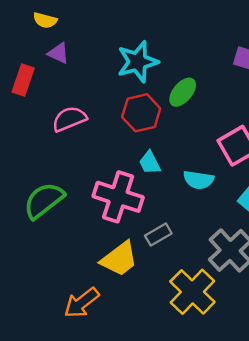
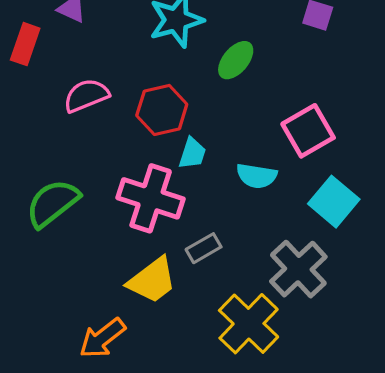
red hexagon: (141, 113) -> (162, 110), moved
cyan trapezoid: (150, 163) -> (192, 153), turned -135

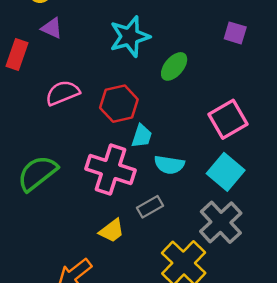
cyan semicircle: (257, 176) -> (169, 165), moved
cyan square: (334, 202) -> (226, 172), moved
yellow trapezoid: (152, 280) -> (112, 231), size x0.7

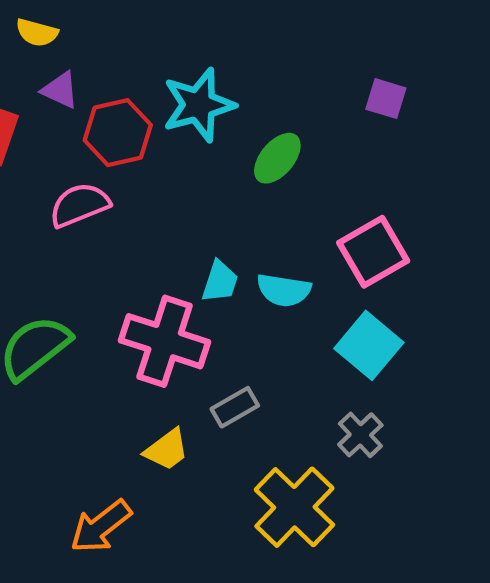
red hexagon: (119, 104) -> (118, 133), moved
cyan semicircle: (169, 165) -> (284, 290), moved
gray cross: (221, 222) -> (360, 435), size x0.6

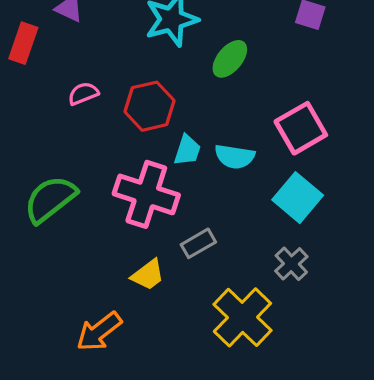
red hexagon: (118, 133) -> (149, 106), moved
pink semicircle: (79, 205) -> (83, 94), size x0.7

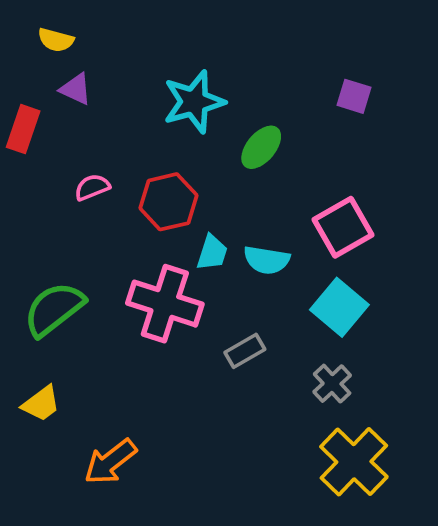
gray rectangle: (198, 243) -> (245, 351), moved
yellow trapezoid: (148, 275) -> (41, 404), moved
yellow cross: (242, 317) -> (354, 462), moved

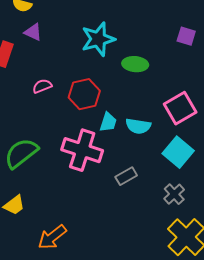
green ellipse: (261, 147) -> (135, 64), turned 55

